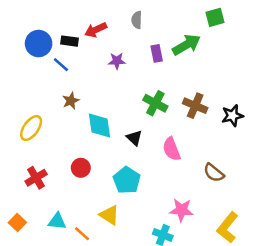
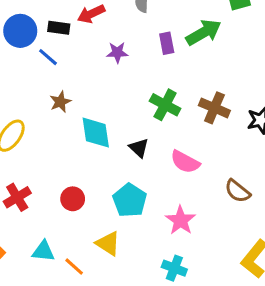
pink semicircle: (172, 149) -> (185, 162), turned -40
red circle: (81, 168) -> (73, 199), moved
pink star: (181, 210) -> (180, 220), moved, turned 30

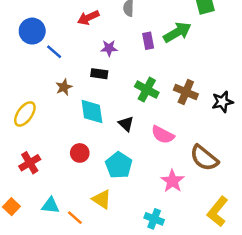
black rectangle: (59, 28) -> (99, 74), moved
brown semicircle: (237, 191) -> (204, 158), size x1.4
red circle: (73, 199) -> (80, 153), moved
pink star: (180, 220) -> (172, 181), moved

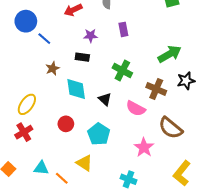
green arrow: (177, 32) -> (170, 54), moved
brown cross: (186, 92) -> (156, 89), moved
yellow ellipse: (25, 114) -> (27, 104), moved

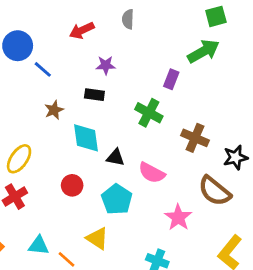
purple rectangle: (123, 29) -> (171, 79), moved, turned 32
green arrow: (170, 54) -> (203, 51), moved
black star: (186, 81) -> (235, 157), moved
black triangle: (105, 99) -> (115, 157), moved, turned -32
pink semicircle: (136, 108) -> (152, 173), moved

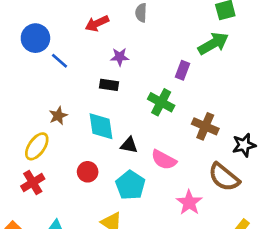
brown star: (54, 110) -> (58, 116), moved

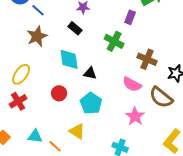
black rectangle: (109, 85) -> (75, 28), turned 32
brown star: (58, 116) -> (37, 36), moved, size x1.5
pink semicircle: (164, 160) -> (132, 84), moved

